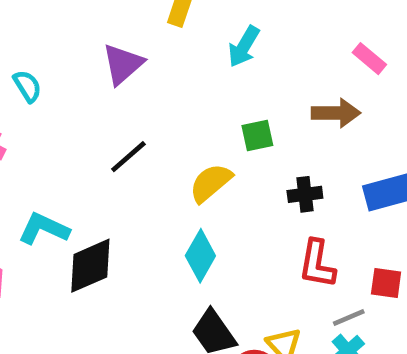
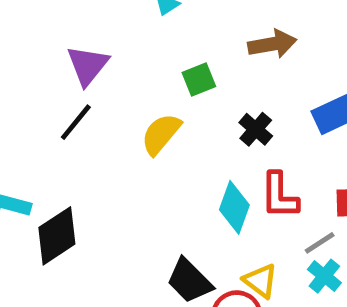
purple triangle: (123, 64) -> (88, 65), moved
black cross: (305, 194) -> (256, 129), turned -32
cyan diamond: (200, 256) -> (234, 207), moved

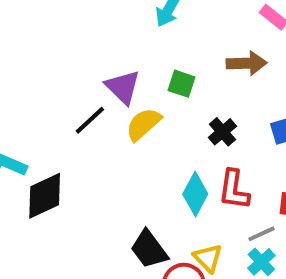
purple triangle: (88, 65) -> (123, 87), moved, turned -33
green square: (199, 80) -> (181, 84), turned 32
black line: (76, 122) -> (90, 120), moved

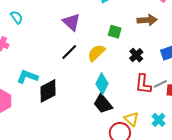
purple triangle: (123, 87) -> (71, 22), moved
cyan diamond: (195, 194) -> (102, 84), moved
gray line: (262, 234) -> (160, 84), moved
black trapezoid: (149, 249) -> (103, 104), moved

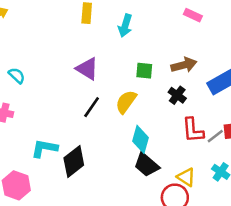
brown arrow: (147, 20) -> (184, 65), moved
gray line: (160, 84) -> (215, 136), moved

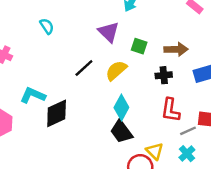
purple triangle: (87, 69) -> (109, 32), moved
cyan semicircle: (17, 76) -> (47, 26), moved
black cross: (177, 95) -> (164, 75), turned 35
gray line: (215, 136) -> (188, 131), moved

